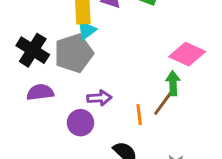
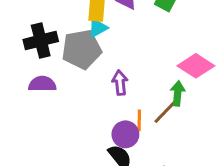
black cross: (33, 50) -> (41, 40), turned 36
purple arrow: (99, 98) -> (120, 83), moved, turned -100
purple circle: (81, 123) -> (125, 134), moved

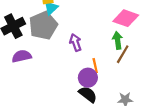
brown line: (165, 112) -> (123, 54), moved

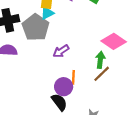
gray pentagon: (43, 26) -> (36, 27), turned -30
purple arrow: (76, 43) -> (61, 51), turned -119

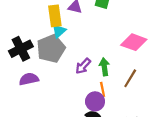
gray pentagon: (36, 27) -> (51, 49), turned 30
green arrow: (100, 60) -> (104, 67), moved

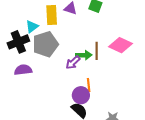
cyan triangle: (59, 31) -> (32, 27), moved
green arrow: (104, 67) -> (84, 55), moved, turned 91
brown line: (130, 78) -> (97, 51), moved, turned -36

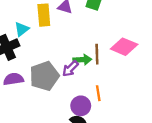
gray pentagon: (45, 44) -> (44, 76), moved
orange line: (89, 85) -> (98, 93), moved

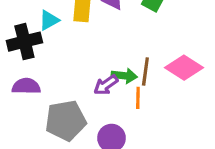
gray pentagon: (44, 76) -> (66, 121), moved
orange line: (98, 93) -> (138, 98), moved

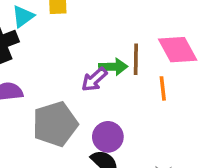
pink diamond: (184, 68) -> (178, 50), turned 36
orange line: (138, 98) -> (163, 88), moved

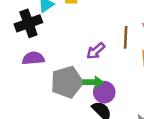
green arrow: (113, 67) -> (93, 82), moved

